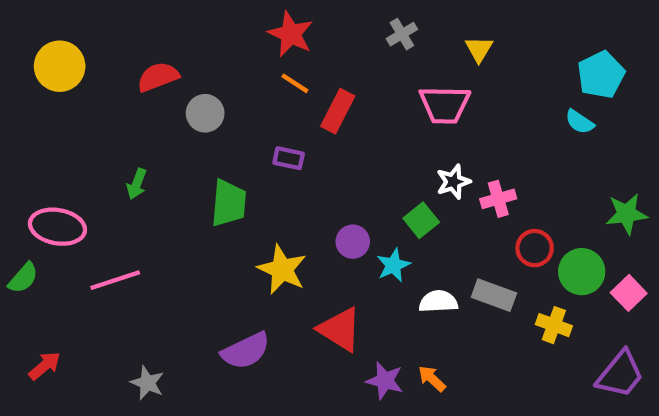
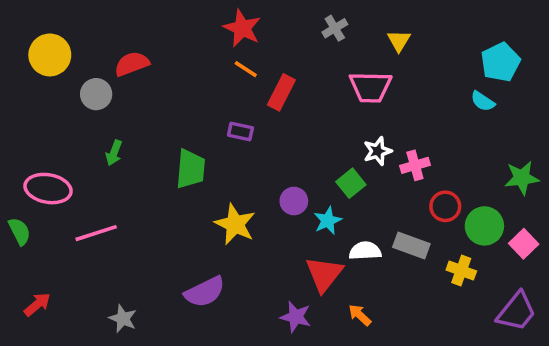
gray circle: (205, 113) -> (96, 94), moved
green semicircle: (23, 278) -> (20, 231), turned -68
red triangle: (340, 329) -> (324, 274), moved, turned 36
purple star: (385, 381) -> (296, 317), moved

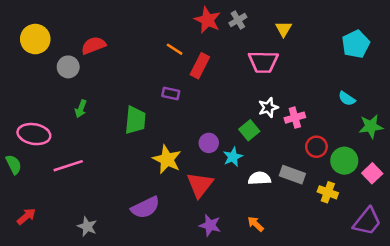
red star: (242, 28) -> (207, 20), moved
cyan semicircle: (483, 101) -> (347, 99), moved
red triangle: (324, 274) -> (200, 185), moved

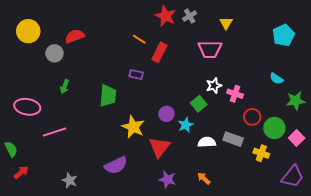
pink cross: (295, 118) -> (235, 94), turned 35
green semicircle: (14, 164) -> (11, 149), moved

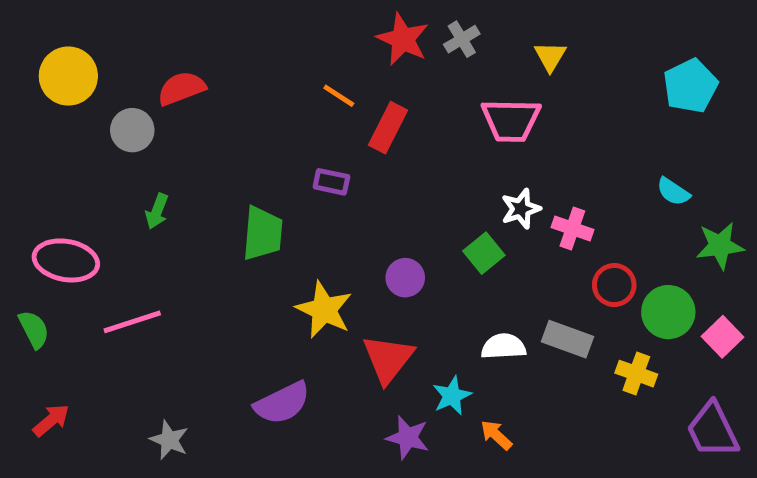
cyan star: (186, 125) -> (452, 396), moved
green semicircle: (11, 149) -> (34, 329), moved
purple trapezoid: (293, 176) -> (713, 430), turned 115

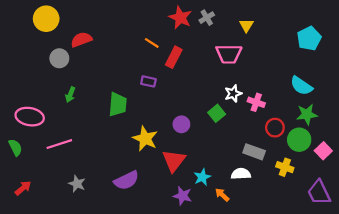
yellow circle: (68, 76) -> (46, 19), moved
cyan semicircle: (673, 192) -> (301, 86), size x1.5
green star: (720, 246) -> (307, 114), moved
white semicircle: (504, 346) -> (241, 174), moved
gray star: (169, 440) -> (77, 184), moved

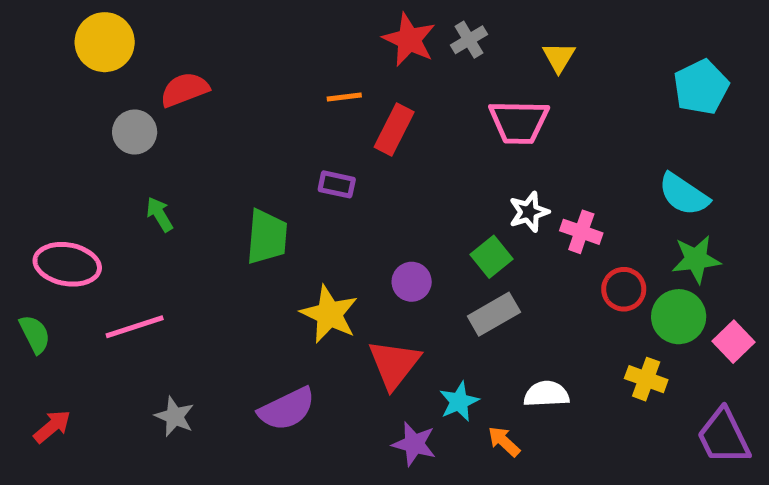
orange line: (152, 43) -> (344, 97), turned -40
green arrow: (70, 95) -> (160, 214), turned 128
gray rectangle: (254, 152) -> (494, 314), moved, turned -50

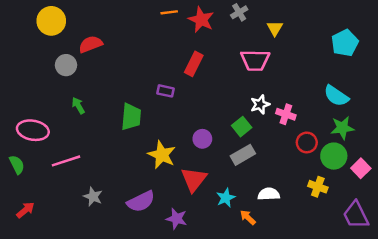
gray cross: (469, 40) -> (239, 12), moved
orange line: (344, 97) -> (169, 12), moved
gray star: (175, 416) -> (93, 197), moved
purple star: (414, 444) -> (177, 219), moved

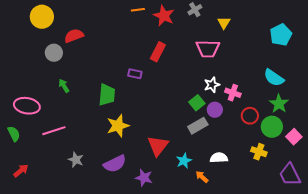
green star: (342, 128) -> (279, 104), turned -30
purple circle: (202, 139) -> (215, 110), moved
yellow star: (162, 155) -> (118, 126), moved, turned 30

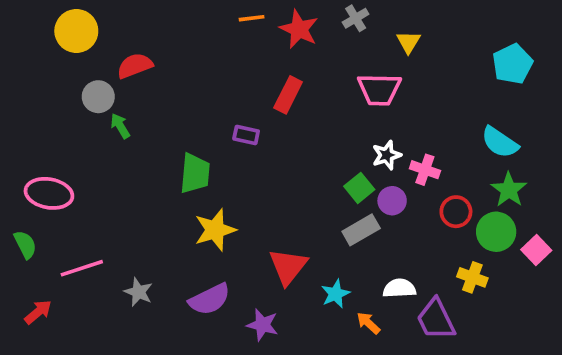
green arrow: (64, 86) -> (120, 126), moved
pink line: (54, 131) -> (82, 268), moved
purple trapezoid: (290, 175) -> (436, 319), moved

